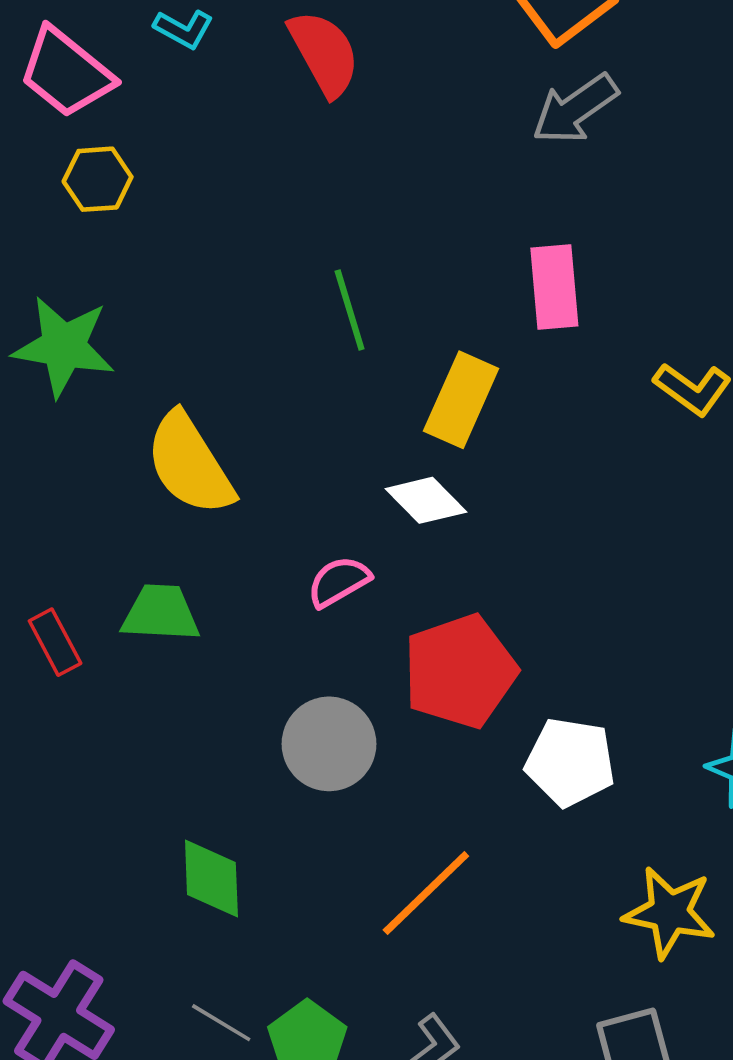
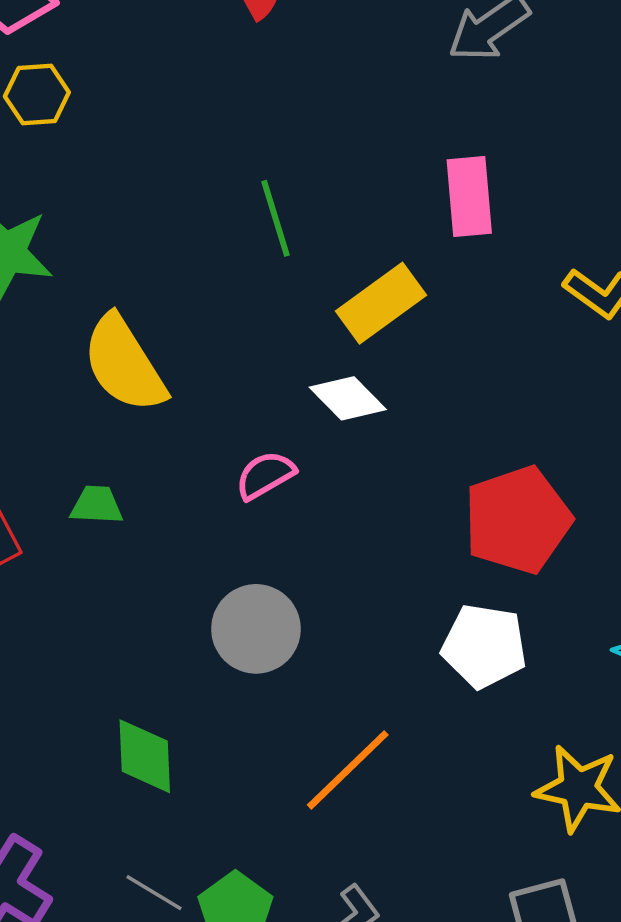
yellow rectangle: (461, 400) -> (381, 303), turned 30
green trapezoid: (161, 613) -> (97, 505), size x0.7
red pentagon: (460, 671) -> (517, 520), moved

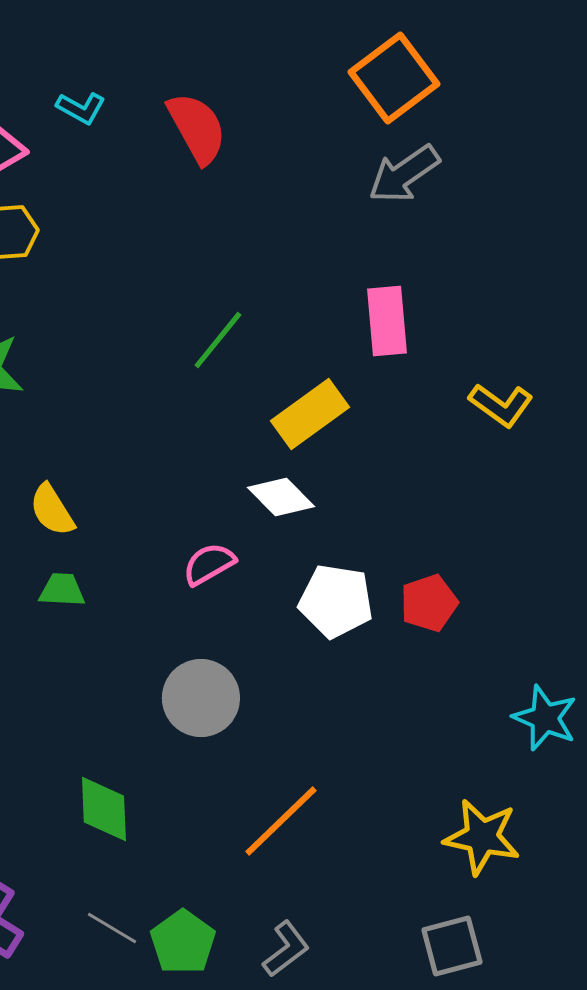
green line: (275, 218) -> (218, 340), turned 56
yellow semicircle: (124, 364) -> (52, 510), moved, size x0.6
red pentagon: (517, 520) -> (429, 603), size x0.6
white pentagon: (484, 646) -> (336, 601), moved

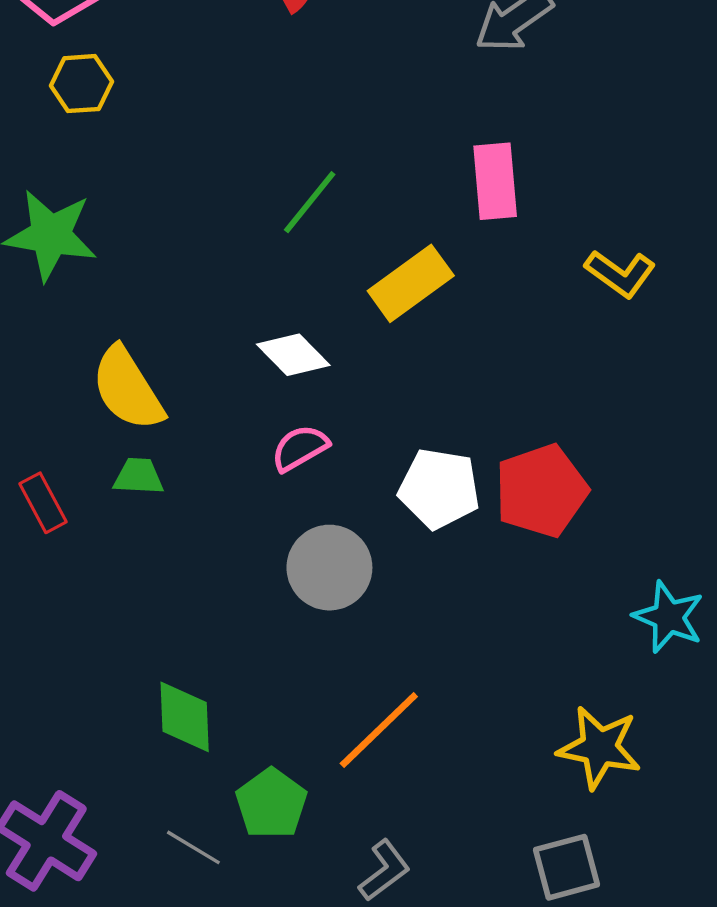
white diamond: (281, 497) -> (293, 355), moved
yellow semicircle: (52, 510) -> (128, 389), size x1.5
red pentagon: (429, 603) -> (541, 491), size x1.5
gray circle: (201, 698) -> (329, 568), moved
green pentagon: (183, 942) -> (271, 804), moved

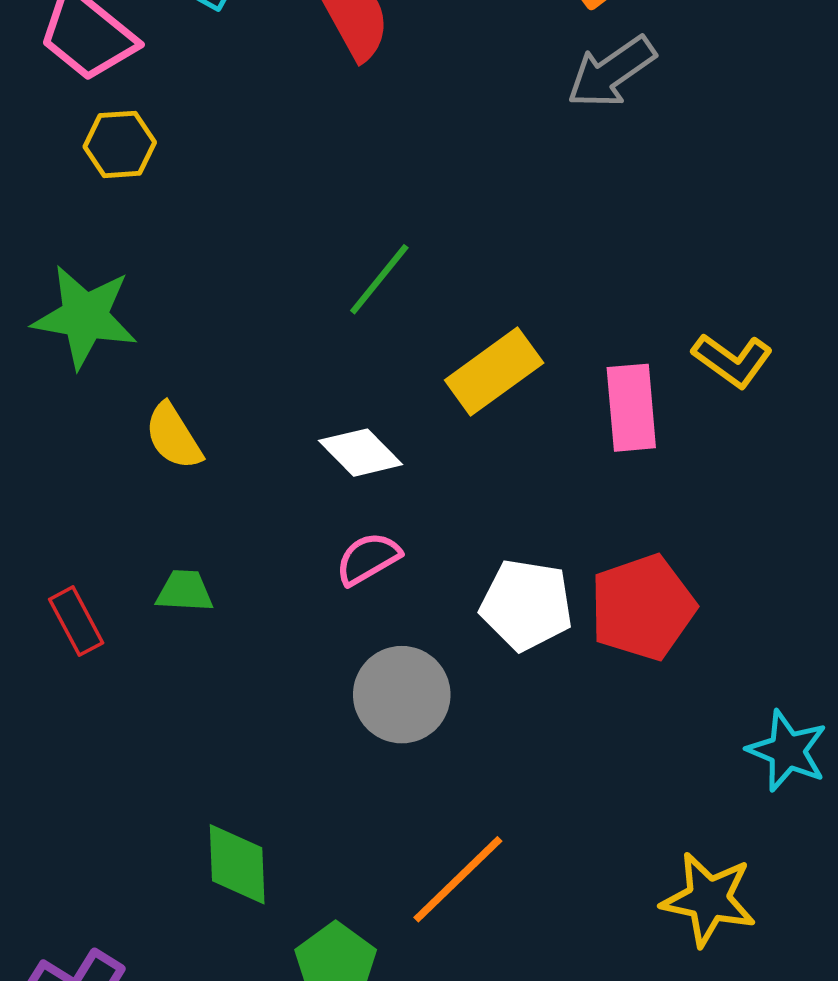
pink rectangle: (495, 181) -> (631, 408), moved
yellow semicircle: (128, 389) -> (173, 436), moved, size x0.7

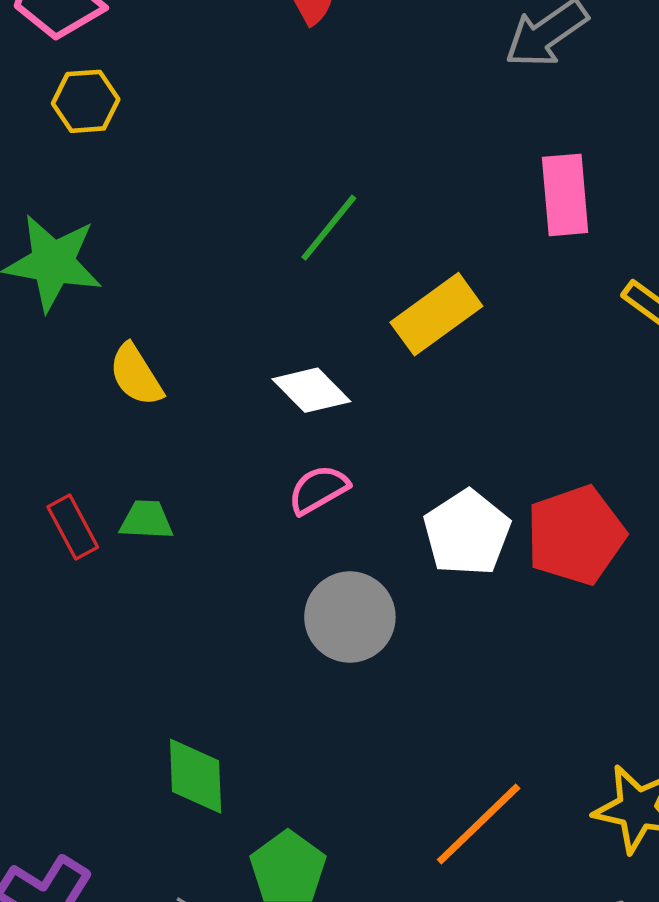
pink rectangle: (631, 408) -> (565, 195), moved
white pentagon: (526, 605) -> (467, 533), turned 30
red rectangle: (76, 621) -> (73, 527), moved
orange line: (458, 879) -> (479, 824), moved

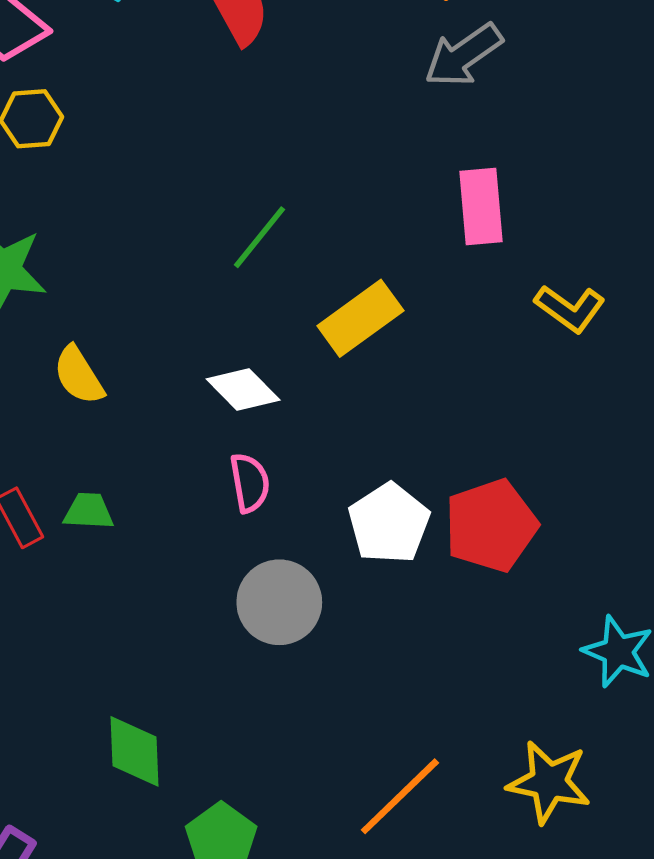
pink semicircle: (318, 490) -> (250, 483), turned 110

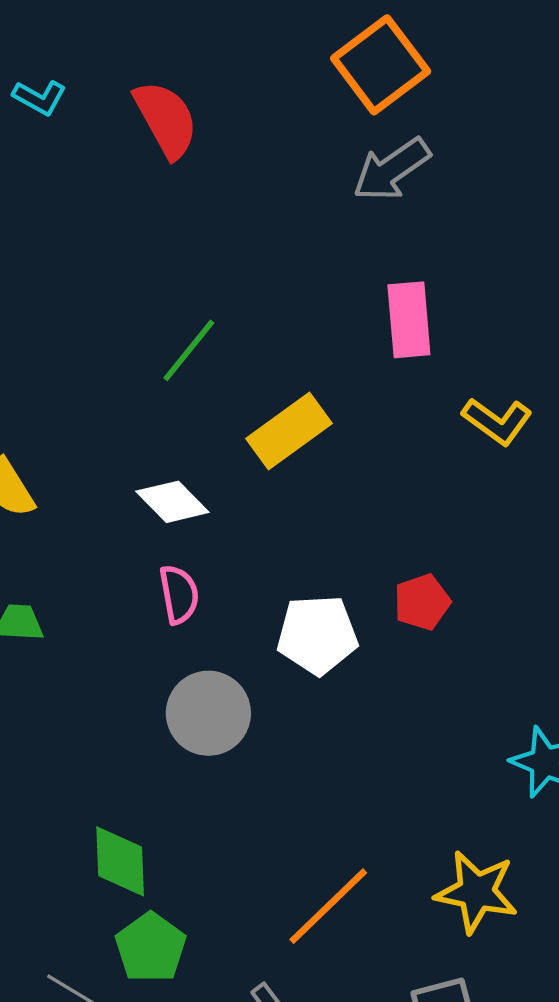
white pentagon: (389, 523) -> (317, 635), turned 30
red pentagon: (491, 526) -> (422, 602), moved, size x0.6
green diamond: (135, 751) -> (120, 861), moved

